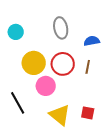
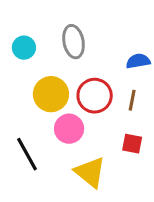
gray ellipse: (61, 28) -> (74, 42), moved
red square: (88, 113) -> (132, 144), moved

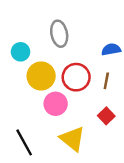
cyan circle: (24, 48) -> (21, 52), moved
red square: (132, 144) -> (106, 116), turned 35
black line: (27, 154) -> (24, 142), moved

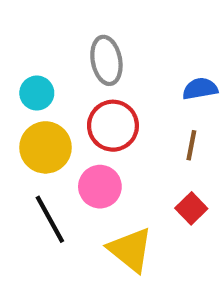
yellow circle: (41, 76) -> (46, 147), moved
red circle: (76, 77) -> (113, 126), moved
black line: (24, 142) -> (50, 219), moved

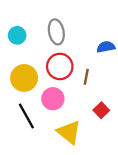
cyan circle: (37, 93) -> (17, 35), moved
brown line: (191, 145) -> (86, 77), moved

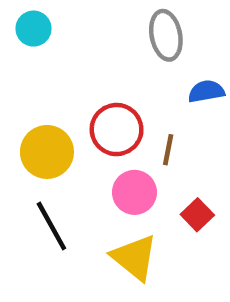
gray ellipse: (56, 32) -> (166, 35), moved
cyan circle: (17, 35) -> (34, 29), moved
pink circle: (53, 99) -> (134, 192), moved

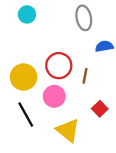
cyan circle: (34, 29) -> (27, 14), moved
pink circle: (134, 192) -> (54, 96), moved

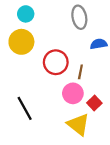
yellow circle: (24, 77) -> (21, 42), moved
pink circle: (54, 96) -> (73, 93), moved
yellow triangle: (68, 130) -> (78, 124), moved

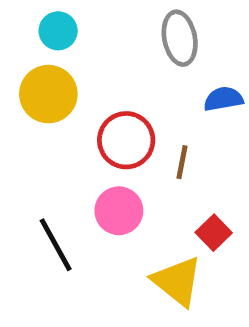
pink circle: (73, 93) -> (119, 211), moved

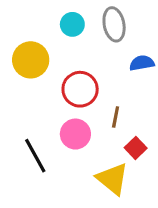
cyan circle: (58, 31) -> (72, 24), moved
brown line: (182, 162) -> (116, 117), moved

